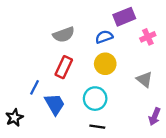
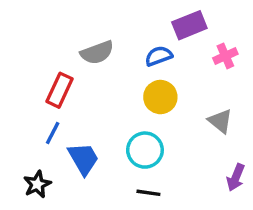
red rectangle: (64, 67) -> (59, 90), moved
black star: (14, 118) -> (37, 184), moved

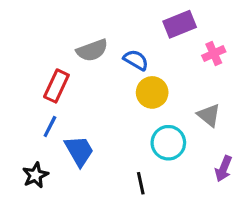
blue semicircle: (159, 56) -> (136, 60), moved, turned 50
cyan circle: (145, 150) -> (168, 143), moved
black line: (148, 193) -> (141, 183), turned 70

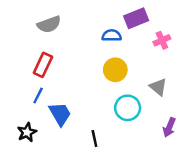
gray semicircle: (92, 50) -> (49, 24), moved
blue semicircle: (136, 60) -> (112, 35), moved, turned -30
black line: (141, 183) -> (94, 138), moved

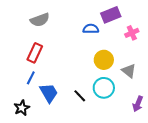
yellow circle: (115, 70) -> (104, 60), moved
black line: (94, 138) -> (80, 96), moved, turned -32

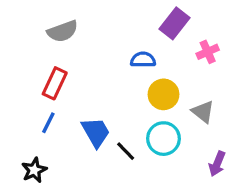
purple rectangle: (111, 15) -> (175, 23), turned -30
blue semicircle: (91, 29) -> (143, 60), moved
blue trapezoid: (49, 93) -> (96, 132), moved

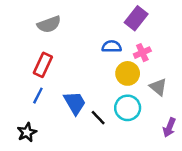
pink cross: (208, 52) -> (142, 53), moved

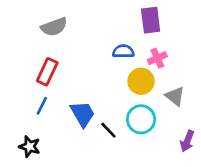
purple rectangle: (136, 18) -> (151, 20), turned -45
black star: (27, 132) -> (30, 146), turned -30

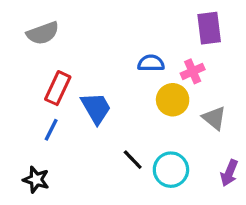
purple rectangle: (151, 20) -> (209, 28), moved
gray semicircle: (54, 27) -> (43, 33), moved
blue trapezoid: (83, 114) -> (96, 108), moved
cyan circle: (141, 119) -> (171, 170), moved

